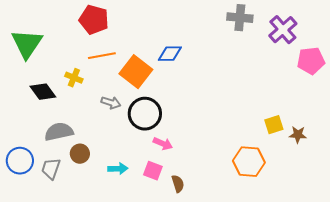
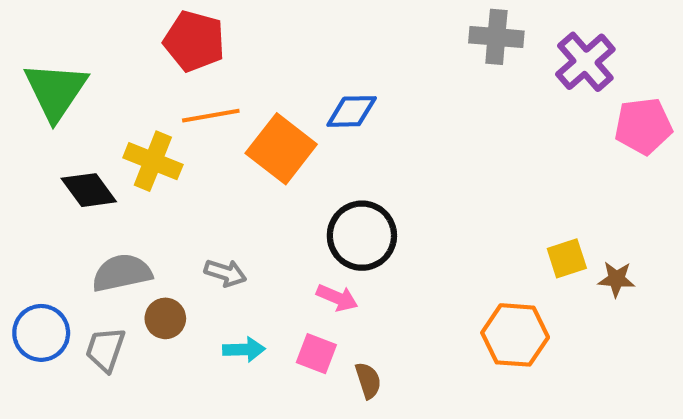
yellow cross: (74, 78) -> (153, 161), size x1.5
gray arrow: (111, 103) -> (225, 273), moved
black circle: (145, 114) -> (362, 236), moved

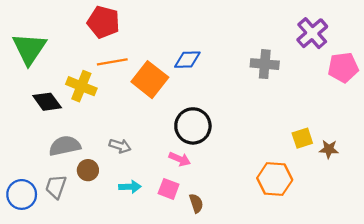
gray cross: (496, 37) -> (265, 64), moved
blue circle: (41, 333) -> (22, 194), moved

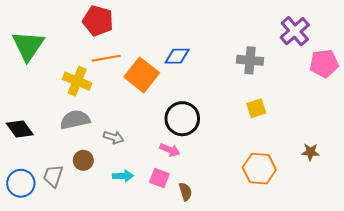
black diamond: (47, 102) -> (20, 129), moved
yellow square: (302, 138) -> (256, 108), moved
gray semicircle: (65, 146) -> (75, 120), moved
brown star: (329, 149) -> (310, 152), moved

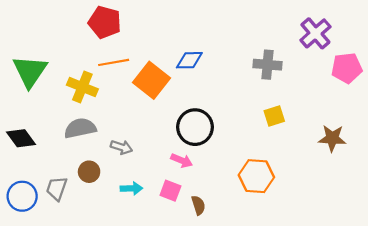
green triangle: (28, 46) -> (30, 71), moved
brown star: (310, 152) -> (332, 138), moved, size x1.4
orange hexagon: (259, 169) -> (256, 176), moved

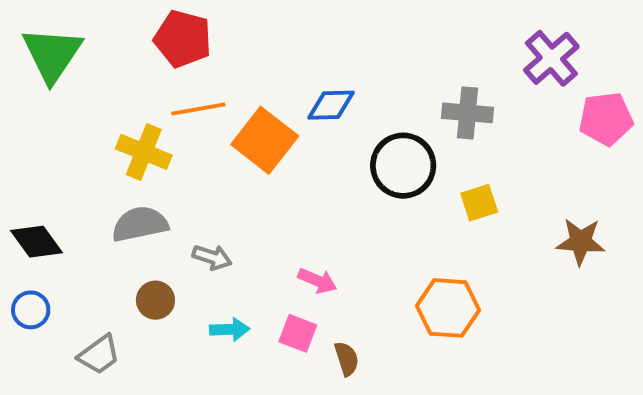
green triangle: (30, 71) -> (52, 54), moved
black circle: (195, 127) -> (403, 166), moved
gray trapezoid: (57, 188) -> (99, 355), moved, turned -145
blue circle: (22, 196) -> (31, 310), moved, size x0.7

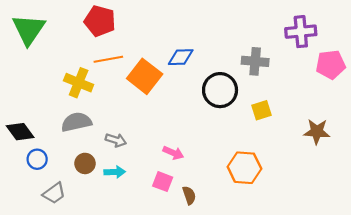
purple cross: (551, 58) -> (301, 32), turned 36
blue circle: (31, 310) -> (37, 159), moved
cyan arrow: (230, 329) -> (115, 172), moved

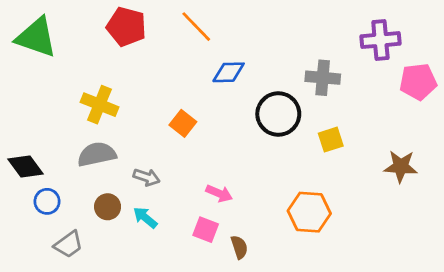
green triangle: (29, 29) -> (36, 37), turned -45
orange line: (108, 59) -> (196, 27), moved, turned 56
orange square: (145, 76) -> (183, 123), moved, size x0.6
cyan arrow: (115, 172) -> (145, 218), turned -138

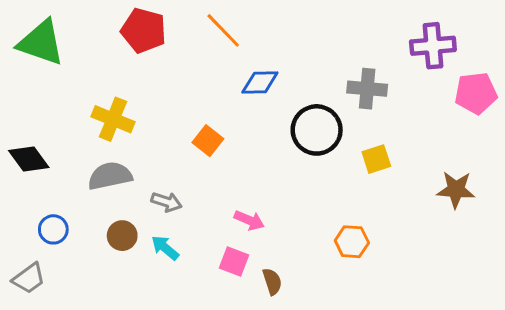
black diamond: (26, 166) -> (29, 159), moved
orange hexagon: (309, 212) -> (352, 242), size x0.7
gray trapezoid: (69, 244) -> (29, 278), moved

